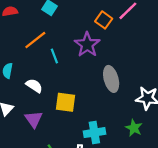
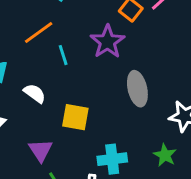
purple triangle: (34, 119) -> (41, 150), moved

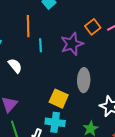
orange line: (39, 33) -> (28, 26), turned -70
yellow square: (75, 117) -> (59, 99), moved

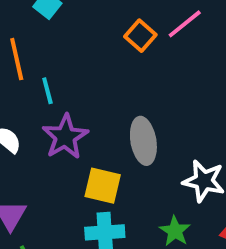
purple star: (72, 44) -> (65, 137), moved

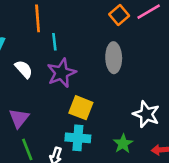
gray ellipse: (143, 141) -> (114, 58), moved

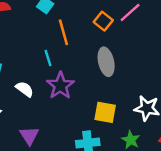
orange line: (38, 18) -> (63, 32), moved
yellow square: (81, 108) -> (105, 112), moved

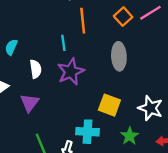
white semicircle: (25, 89) -> (36, 69), turned 36
purple triangle: (29, 136) -> (30, 103), moved

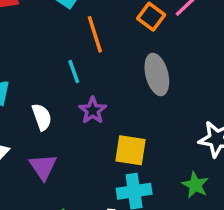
purple star: (71, 72) -> (93, 110), size x0.7
yellow square: (109, 105) -> (131, 150), moved

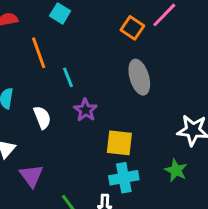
orange line: (95, 34) -> (39, 53), moved
purple triangle: (43, 167) -> (31, 176), moved

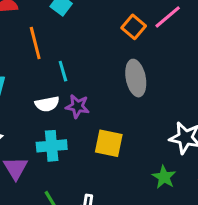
purple star: (86, 110) -> (77, 106), turned -30
white semicircle: (42, 117) -> (47, 104), moved, turned 95
cyan cross: (124, 178) -> (52, 146), moved

